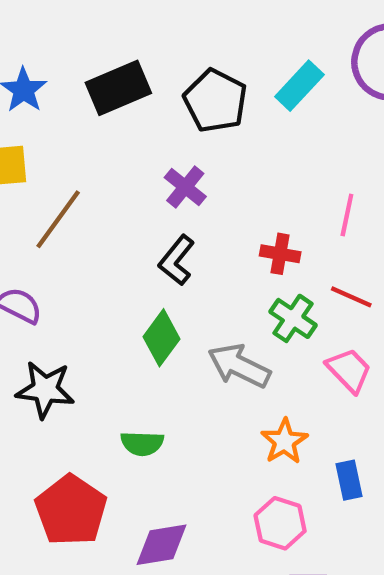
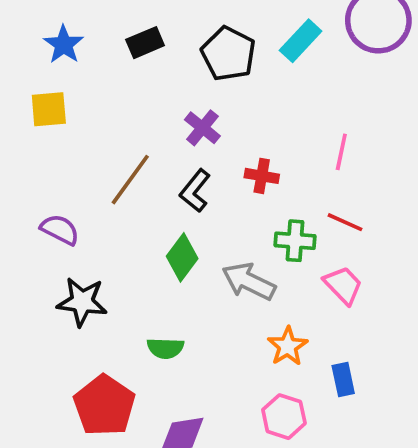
black rectangle: (118, 88) -> (145, 43), size x0.7
brown line: (58, 219) -> (130, 180), moved
red cross: (280, 254) -> (262, 176), moved
green cross: (293, 318) -> (295, 241), turned -30

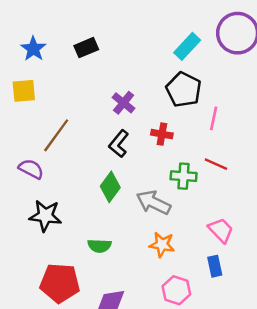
black pentagon: (228, 54) -> (184, 90), moved
brown line: (130, 180) -> (56, 135), moved
pink trapezoid: (343, 285) -> (221, 230), moved
orange star: (288, 346) -> (162, 245), moved, turned -30
red pentagon: (104, 406) -> (60, 283), turned -30

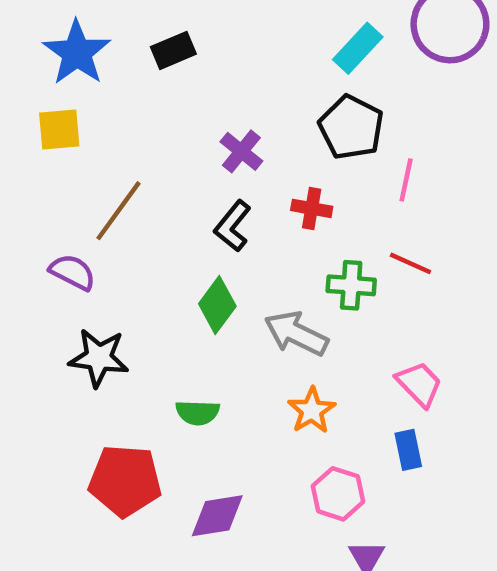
blue star: (33, 49) -> (77, 53), size x1.4
orange star: (162, 245) -> (312, 410), turned 30

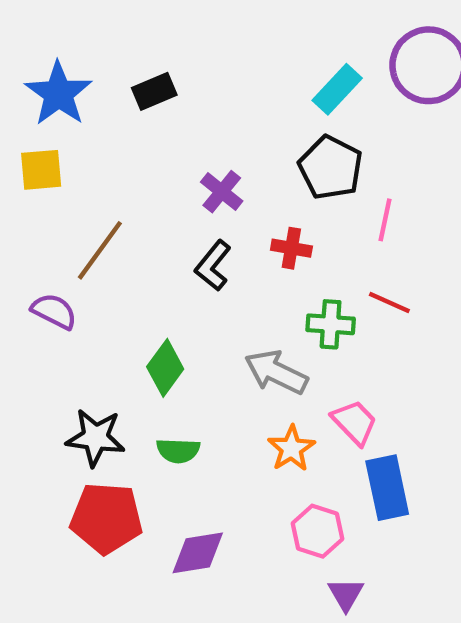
green diamond: (217, 305) -> (165, 368), moved
black star: (99, 358) -> (95, 438), moved
pink trapezoid: (419, 384) -> (355, 422), moved
blue rectangle: (408, 450) -> (387, 488), size x1.6

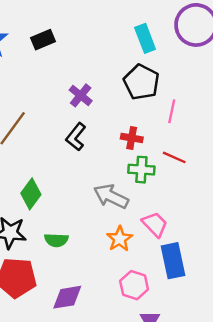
cyan rectangle: (337, 89) -> (145, 38), turned -64
red cross: (291, 248) -> (132, 138), moved
green diamond: (165, 368) -> (31, 194), moved

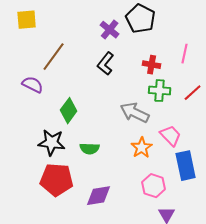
black pentagon: (141, 82) -> (141, 19), moved
pink line: (172, 111) -> (185, 54), moved
red line: (174, 157) -> (193, 93), moved, turned -66

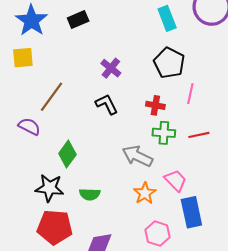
black pentagon: (141, 19) -> (169, 63), moved
black L-shape: (106, 64) -> (107, 104), turned 115
red line: (193, 93) -> (199, 135), turned 30

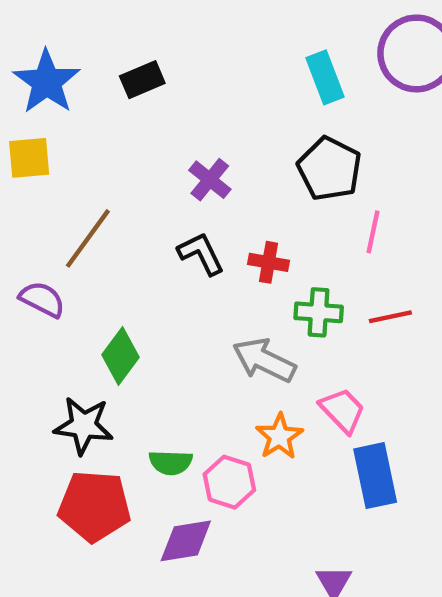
red cross: (155, 105) -> (269, 262), moved
green semicircle: (90, 194) -> (171, 463), moved
pink hexagon: (158, 234) -> (229, 482), moved

